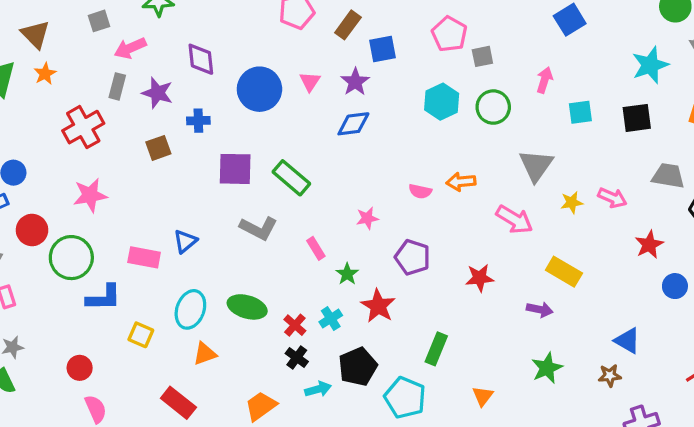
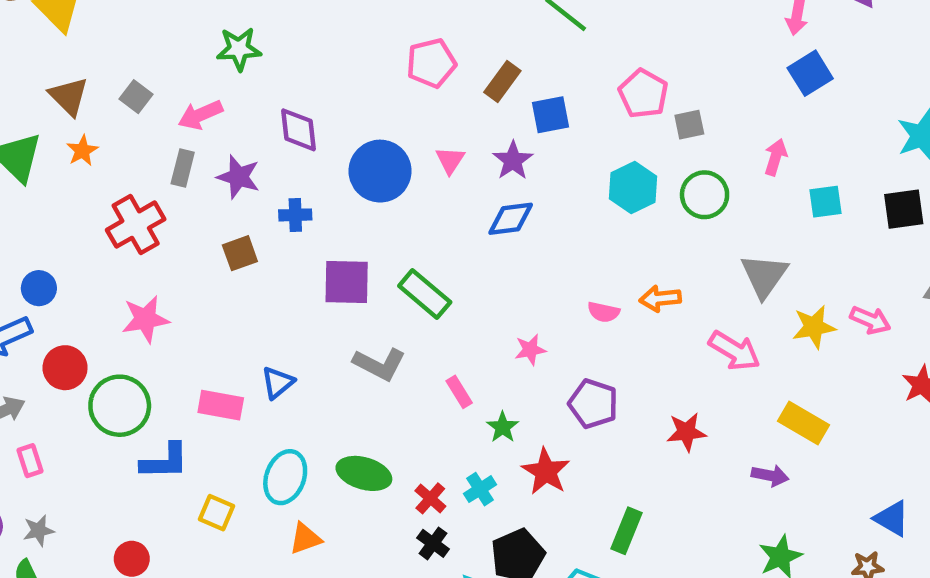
gray square: (99, 21) -> (136, 97), moved, turned -35
yellow star: (572, 202) -> (814, 327), size x1.4

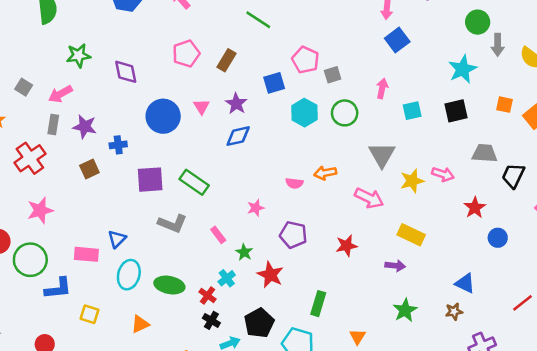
blue square: (551, 115) -> (274, 83), moved
purple diamond: (299, 130) -> (126, 72), moved
cyan ellipse: (285, 477) -> (129, 275), moved
cyan cross: (480, 489) -> (227, 278), moved

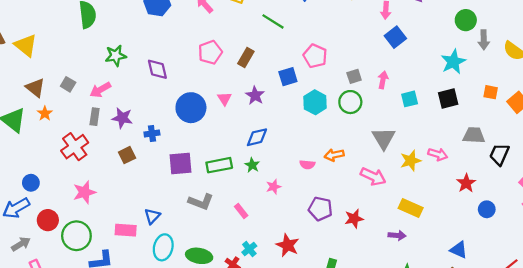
gray square: (333, 75) -> (354, 76), moved
blue diamond: (238, 136) -> (257, 137), moved
green rectangle: (194, 182) -> (219, 165), turned -45
purple pentagon: (293, 235) -> (320, 209), moved
green star: (244, 252) -> (252, 165), moved

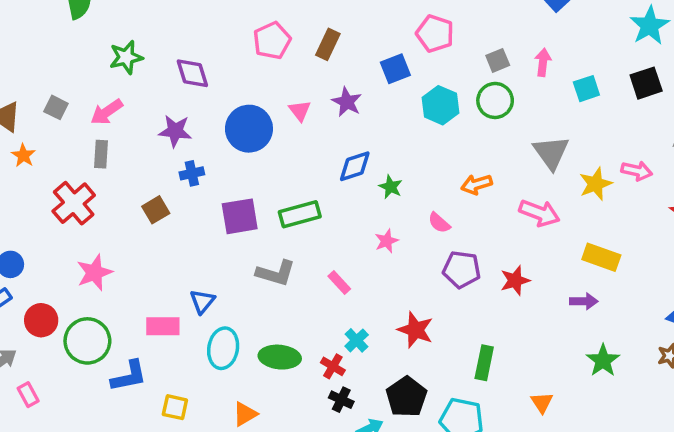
purple star: (122, 118) -> (175, 131), moved
green star: (252, 165) -> (391, 187), moved
pink semicircle: (307, 165) -> (439, 223), moved, turned 40

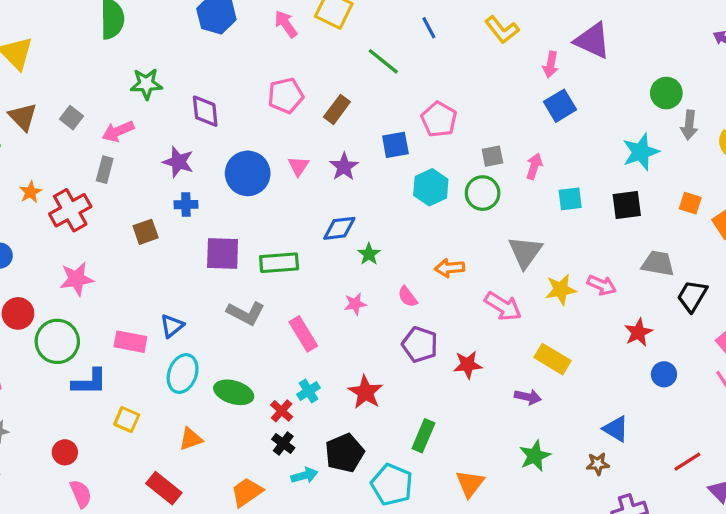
orange star: (23, 155) -> (30, 192), moved
pink rectangle: (339, 283) -> (303, 334), size x1.5
orange triangle: (542, 402) -> (470, 484), size x1.4

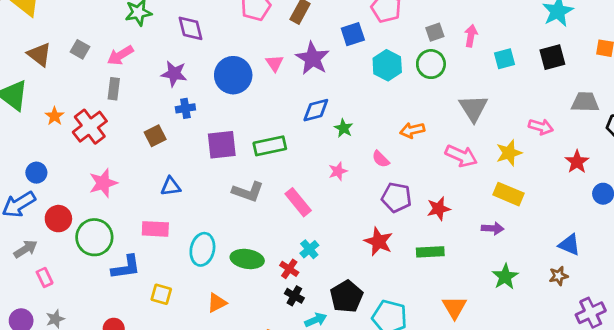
purple star: (344, 167) -> (313, 58), size x1.4
yellow star: (561, 290) -> (509, 153), moved
blue triangle: (172, 326) -> (171, 186), moved, turned 40
red star: (365, 392) -> (379, 242), moved
green rectangle: (423, 436) -> (430, 252), moved, turned 72

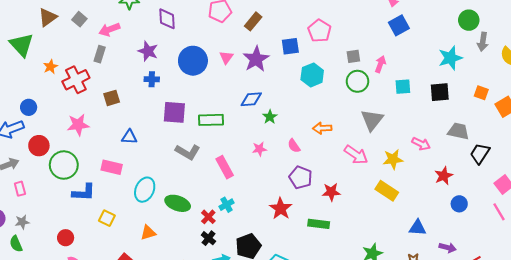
brown triangle: (39, 54) -> (48, 17), turned 36
green circle: (431, 64) -> (357, 81), moved
brown square: (155, 136) -> (112, 98), moved
purple arrow: (493, 228) -> (448, 248), moved
blue triangle: (569, 245) -> (418, 228), moved, turned -30

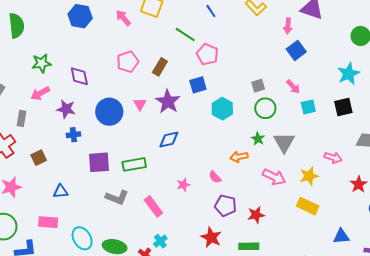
pink arrow: (109, 29) -> (40, 93), moved
pink pentagon: (319, 31) -> (207, 54), moved
pink arrow: (380, 64) -> (293, 87), moved, turned 126
green star: (270, 117) -> (258, 139), moved
cyan ellipse: (145, 190) -> (82, 238), turned -45

